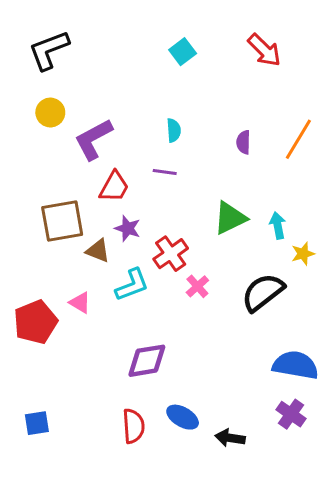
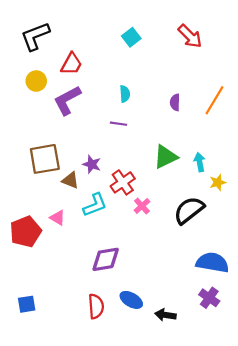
red trapezoid: (114, 187) -> (71, 64), moved

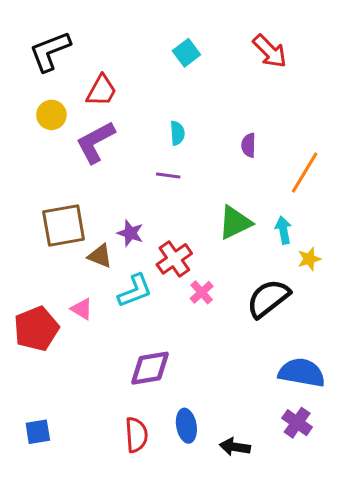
orange line: (215, 100) -> (305, 173), moved
blue ellipse: (131, 300) -> (186, 426), turned 50

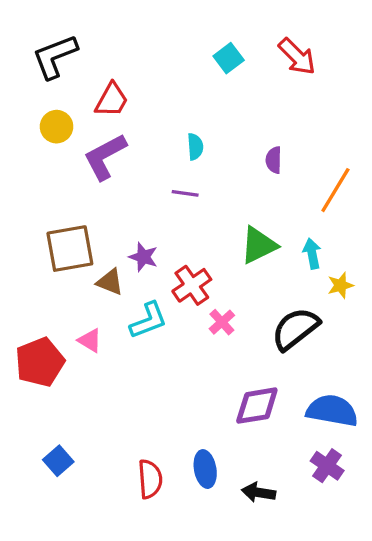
cyan square: (186, 53) -> (229, 58), moved
purple diamond: (150, 368) -> (257, 406), moved
blue square: (38, 432) -> (58, 461), moved, turned -32

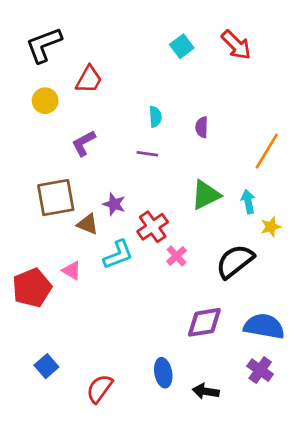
purple L-shape: (105, 157) -> (84, 143), moved, size x0.7
purple semicircle: (274, 160) -> (202, 127), moved
red semicircle: (150, 479) -> (100, 389), moved, turned -140

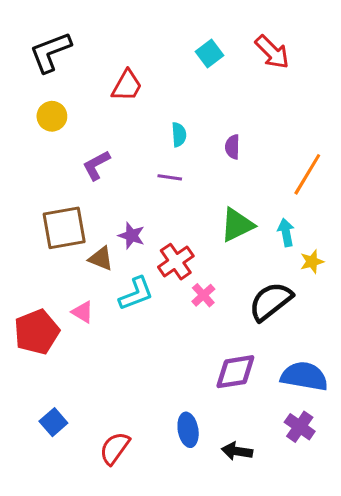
red trapezoid: (89, 79) -> (127, 86), moved

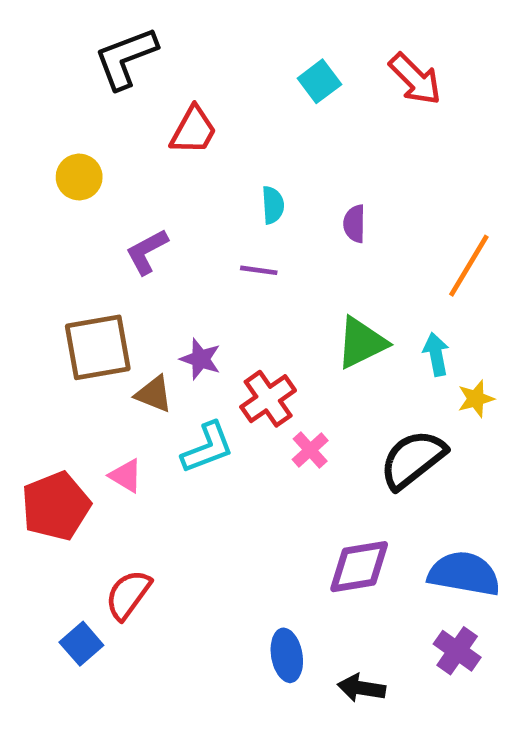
black L-shape: (50, 52) -> (126, 58), moved
red semicircle: (115, 448) -> (128, 595), moved

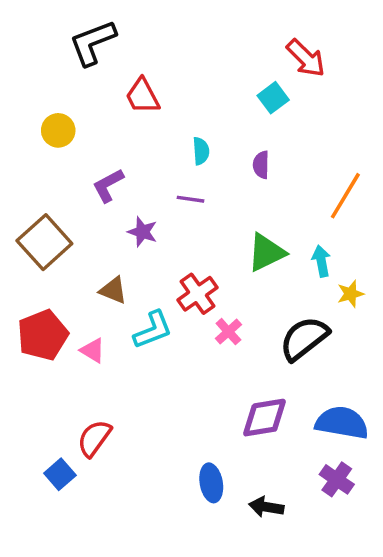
cyan square: (319, 81) -> (273, 98), moved
red trapezoid: (193, 130) -> (142, 96), turned 123
brown square: (98, 347) -> (44, 242), moved, turned -32
purple star: (200, 359) -> (142, 232), moved
red pentagon: (56, 506) -> (43, 335), moved

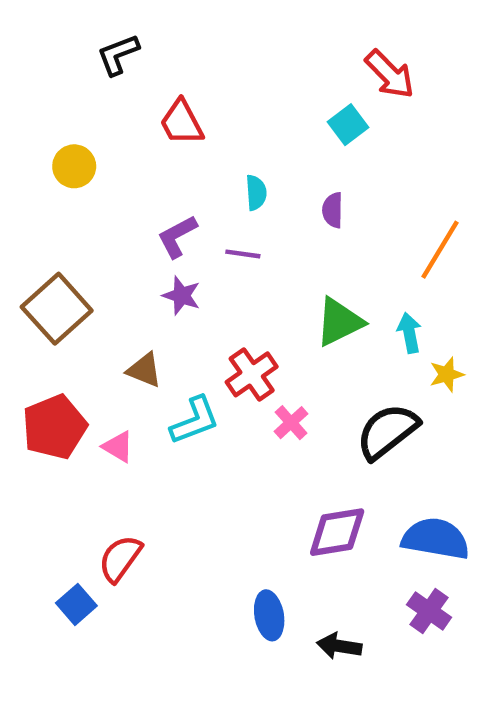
black L-shape: (93, 43) -> (118, 55), size x0.7
purple L-shape: (108, 185) -> (177, 236), moved

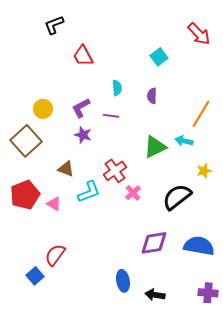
red arrow: (390, 74) -> (199, 34), moved
yellow circle: (74, 166) -> (43, 109), moved
cyan arrow: (409, 333) -> (184, 141), moved, turned -66
purple cross: (429, 611) -> (208, 293), moved, turned -30

